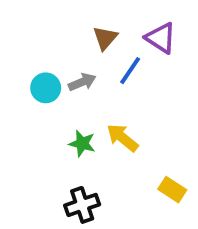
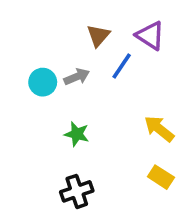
yellow arrow: (122, 138) -> (159, 129), moved

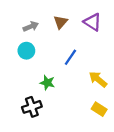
blue line: (122, 66) -> (70, 57), moved
gray arrow: (77, 77) -> (31, 26), moved
black cross: (77, 191) -> (32, 107), moved

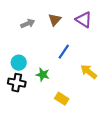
cyan circle: (26, 51) -> (19, 63), moved
black cross: (32, 107) -> (17, 83), moved, turned 30
yellow rectangle: (99, 109) -> (62, 99), moved

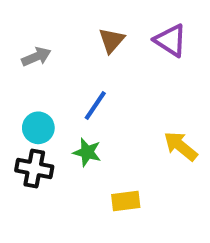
gray arrow: (28, 24) -> (36, 57), moved
blue line: (64, 52) -> (95, 105), moved
yellow rectangle: (62, 99) -> (126, 201), turned -40

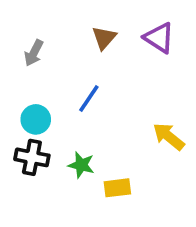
gray arrow: (36, 57) -> (34, 53), turned 140
green star: (87, 152) -> (81, 165), moved

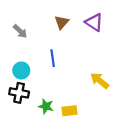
gray arrow: (34, 53) -> (20, 31), turned -72
blue line: (89, 99) -> (53, 58), turned -42
green star: (81, 165) -> (46, 106), moved

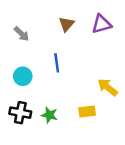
purple triangle: (94, 22) -> (102, 24), turned -48
black cross: (19, 93) -> (20, 113), moved
yellow rectangle: (69, 111) -> (87, 111), moved

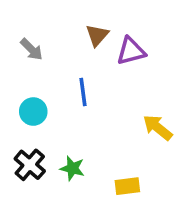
purple triangle: (102, 24) -> (131, 51), moved
yellow rectangle: (87, 111) -> (127, 186), moved
black cross: (20, 113) -> (30, 165), turned 30

